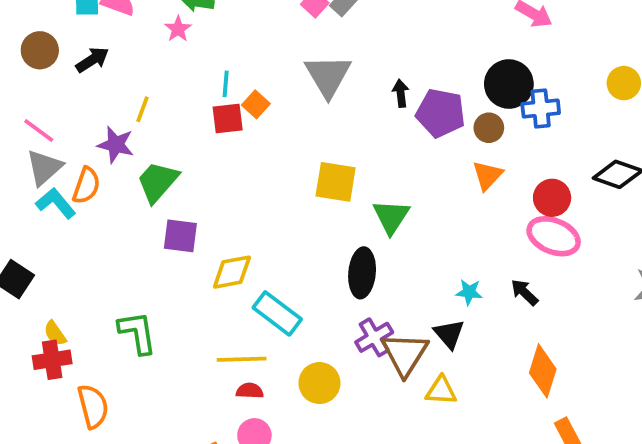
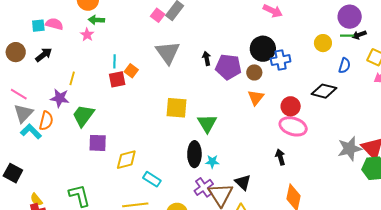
cyan star: (469, 292) -> (212, 162), moved
black arrow: (525, 292) -> (280, 157), turned 35
cyan rectangle: (277, 313) -> (152, 179), size x0.7

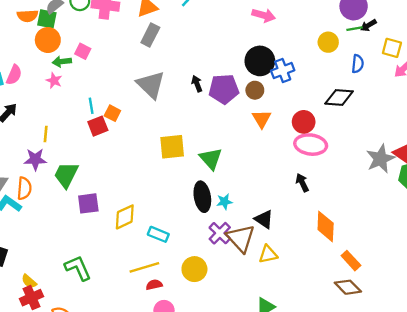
pink square: (158, 15) -> (83, 51), moved
pink semicircle: (54, 24) -> (14, 75), turned 108

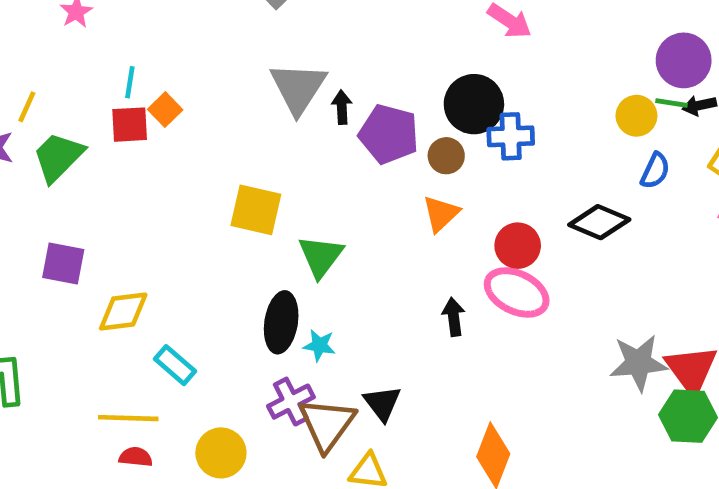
yellow circle: (328, 42) -> (636, 116), moved
gray triangle: (151, 85) -> (298, 88), moved
green trapezoid: (66, 175) -> (58, 157), moved
black arrow: (302, 183) -> (454, 317), moved

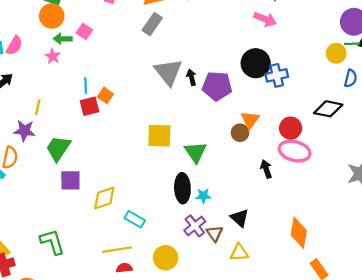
brown circle: (446, 156) -> (240, 133), moved
green trapezoid: (58, 157) -> (58, 148), moved
brown triangle: (327, 424) -> (215, 234), size x0.6

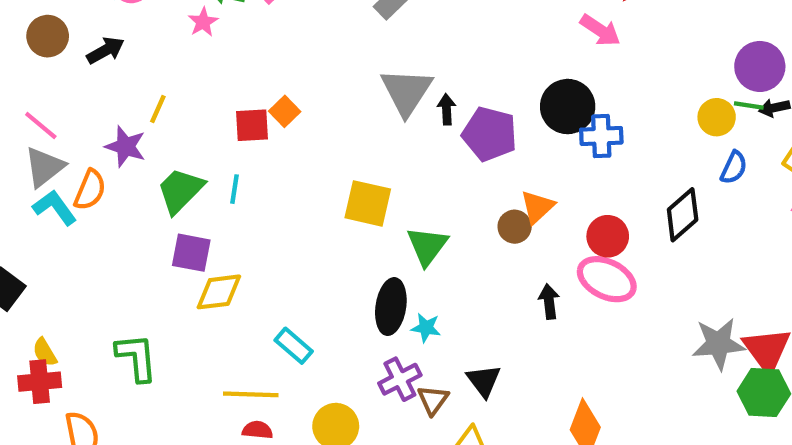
cyan line: (86, 86) -> (235, 189), moved
black diamond: (328, 109) -> (683, 215), turned -64
yellow diamond: (104, 198) -> (219, 292), moved

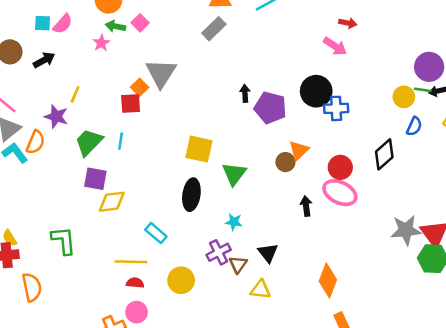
gray triangle: (406, 92) -> (161, 73), moved
orange square: (285, 111) -> (140, 87), moved
black ellipse: (391, 307) -> (191, 195), moved

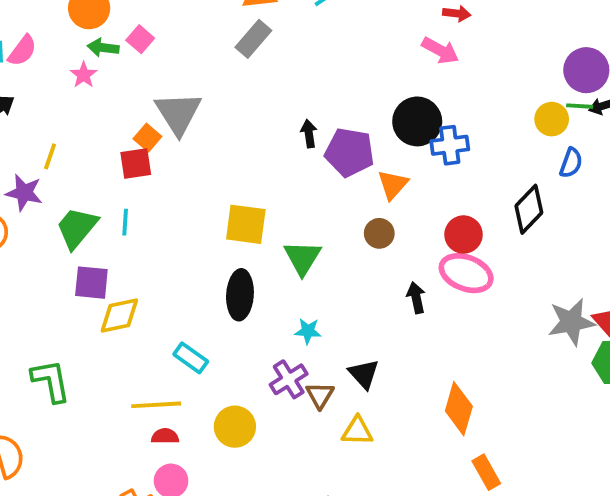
orange triangle: (299, 150) -> (393, 185), moved

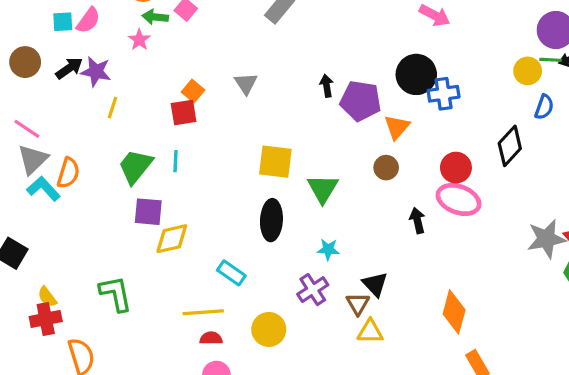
gray triangle: (178, 113) -> (246, 83), moved, size x0.6
purple star: (24, 193) -> (96, 72), moved
brown triangle: (320, 395) -> (358, 304), moved

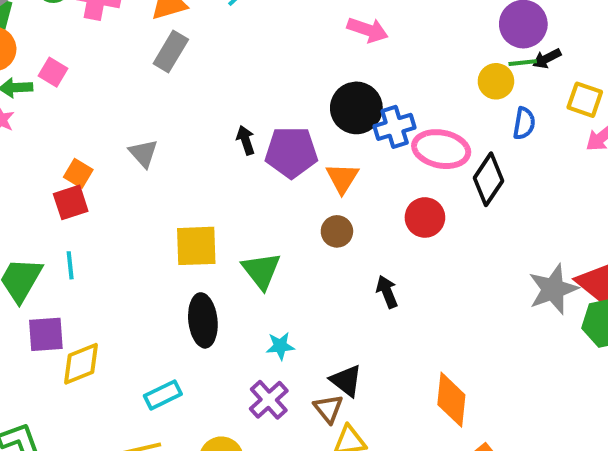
pink ellipse: (459, 200) -> (441, 149), moved
cyan rectangle: (231, 273) -> (163, 395), turned -52

